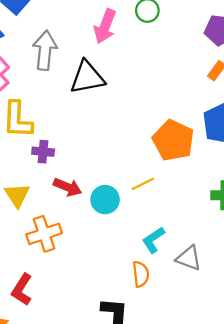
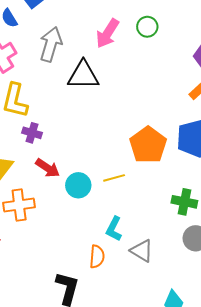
cyan L-shape: (153, 240) -> (114, 229), turned -40

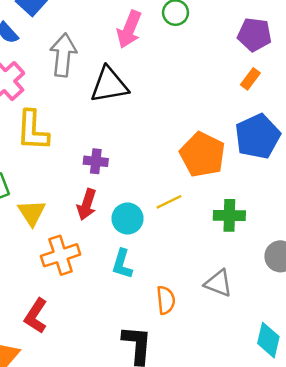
purple cross: (32, 133) -> (96, 161), moved
red arrow: (48, 168) -> (87, 204), turned 85
green cross: (184, 202) -> (229, 215), moved
cyan L-shape: (114, 229) -> (122, 264), moved

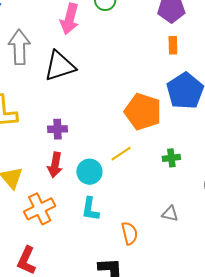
orange rectangle: (250, 79) -> (173, 45), turned -30
green cross: (229, 215) -> (171, 158), size x0.7
gray triangle: (218, 283) -> (170, 214), size x0.7

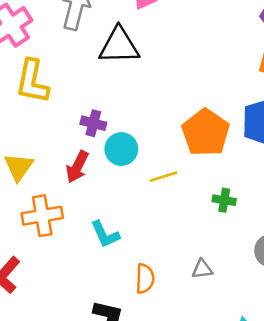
cyan circle: (89, 172) -> (121, 149), moved
cyan L-shape: (90, 209) -> (105, 234), turned -50
gray triangle: (170, 214) -> (202, 269), turned -36

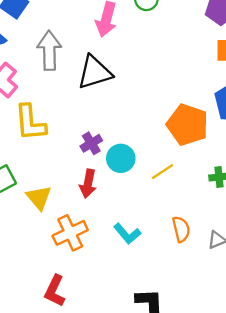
purple cross: (93, 123) -> (91, 143), turned -30
orange semicircle: (145, 279) -> (181, 229), moved

